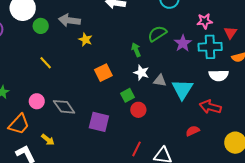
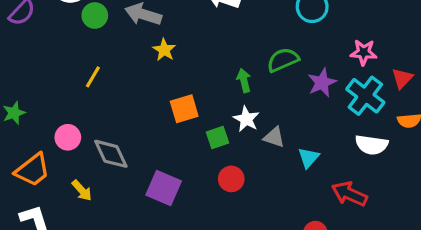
cyan cross: (210, 47) -> (365, 96), turned 30
yellow line: (46, 63) -> (93, 77), turned 64
cyan triangle: (182, 89) -> (308, 158), size x0.6
green square: (128, 95) -> (218, 137), moved
yellow arrow: (48, 140) -> (82, 190), moved

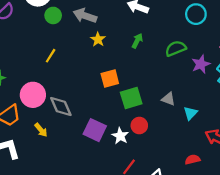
green arrow: (244, 80) -> (137, 41), moved, turned 40
white star: (246, 119) -> (120, 136), moved
pink circle: (68, 137) -> (33, 95), size x1.5
green square: (218, 137) -> (131, 98), size x1.5

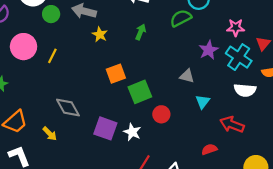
green semicircle: (176, 48) -> (181, 18), moved
pink circle: (33, 95) -> (24, 47), moved
gray triangle: (168, 99) -> (187, 76), moved
red circle: (139, 126) -> (161, 114), moved

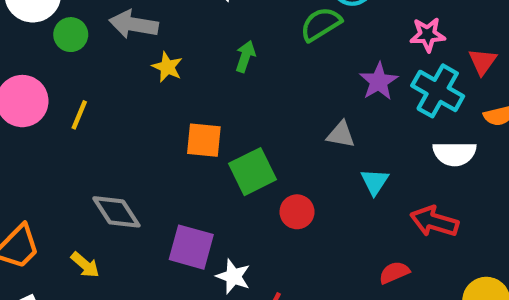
orange square: (116, 74) -> (204, 140), turned 30
white star: (132, 132) -> (233, 276), moved

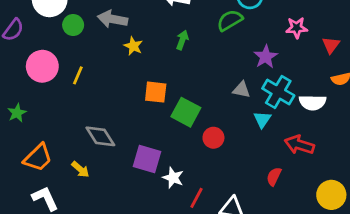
cyan cross: (438, 91) -> (278, 92), moved
green square: (253, 172) -> (186, 112), turned -36
red semicircle: (394, 273) -> (274, 177), turned -42

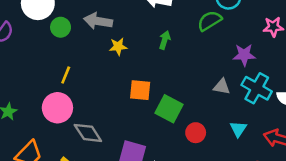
yellow star: (133, 46) -> (118, 46), turned -30
purple star: (266, 57) -> (244, 55), turned 30
pink circle: (42, 66) -> (57, 108), moved
cyan triangle: (262, 119) -> (238, 129), moved

